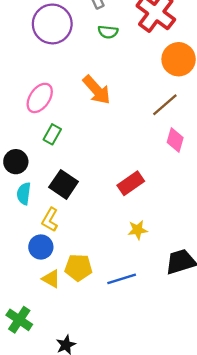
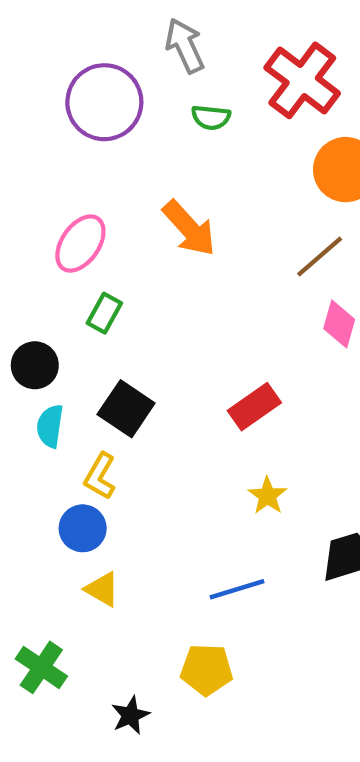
yellow star: (138, 230) -> (267, 496), turned -30
yellow pentagon: (78, 267) -> (207, 670), moved

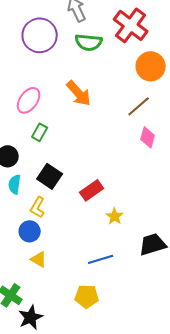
green semicircle: (211, 117) -> (89, 42), size x1.5
red rectangle: (254, 407) -> (92, 190), moved
black star: (130, 715) -> (31, 317), moved, size x1.4

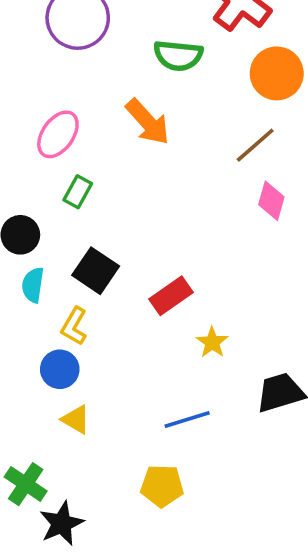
green semicircle: (89, 42) -> (178, 55), moved

